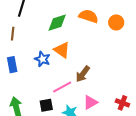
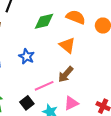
orange triangle: (62, 50) -> (67, 45), moved
black square: (46, 105) -> (27, 103), turned -32

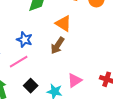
brown arrow: (66, 74) -> (58, 45), moved
pink line: (44, 86) -> (19, 62), moved

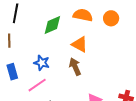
brown arrow: (58, 45) -> (75, 67), turned 126

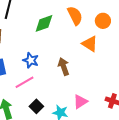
orange semicircle: (83, 15) -> (75, 16), turned 48
orange triangle: (80, 44) -> (90, 44), moved

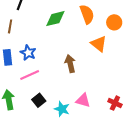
blue star: (31, 60) -> (28, 53), moved
pink triangle: (80, 102) -> (83, 100), turned 42

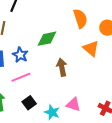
green diamond: (55, 19) -> (47, 39), moved

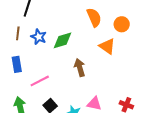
blue star: (20, 55) -> (39, 37), moved

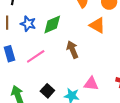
pink line: (40, 81) -> (36, 56), moved

